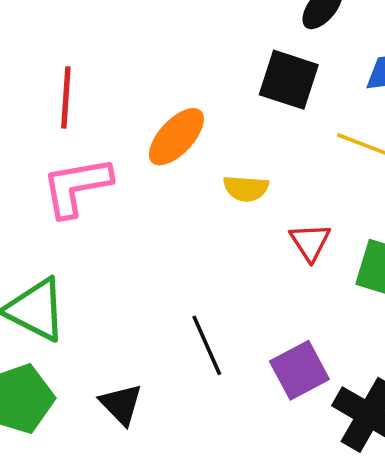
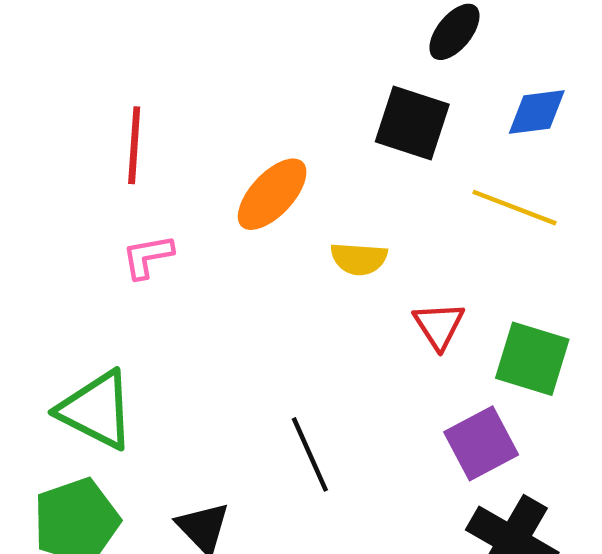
pink L-shape: (77, 187) -> (148, 256), size x0.6
purple square: (299, 370) -> (481, 443), moved

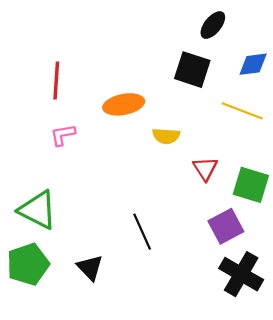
orange ellipse: (272, 194) -> (124, 104), turned 36

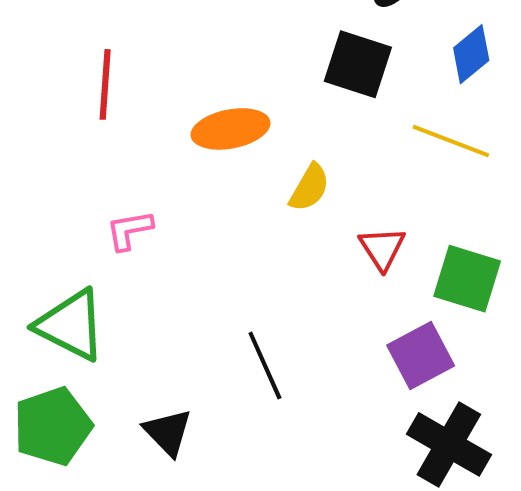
blue diamond: (253, 64) -> (471, 54), turned -32
pink L-shape: (63, 135) -> (129, 230), moved
yellow semicircle: (166, 136) -> (309, 188), turned -64

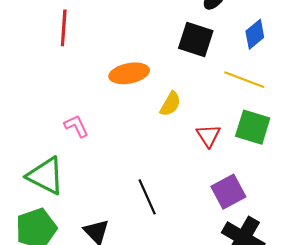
red line: (105, 84) -> (64, 28), moved
pink L-shape: (129, 230) -> (76, 126), turned 75
green square: (467, 279) -> (253, 127), moved

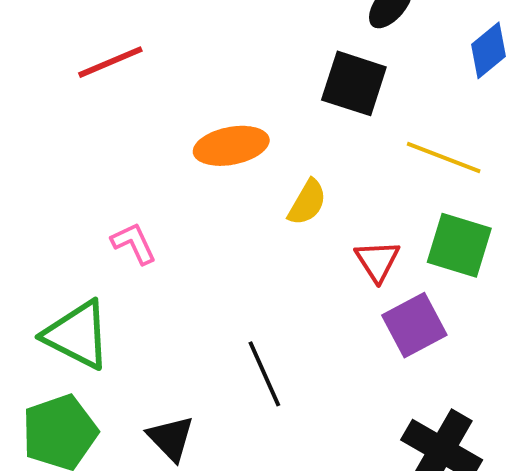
red line: (64, 28) -> (110, 62), turned 63
blue diamond: (255, 34) -> (488, 50), moved
purple square: (228, 192) -> (414, 325), moved

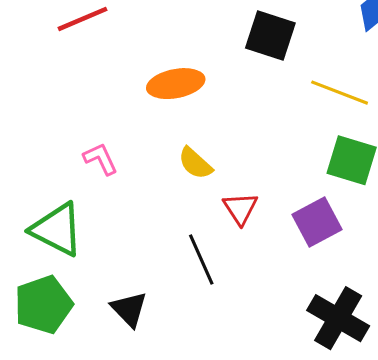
yellow semicircle: (307, 202) -> (195, 163), moved, turned 102
red triangle: (377, 261) -> (240, 208), moved

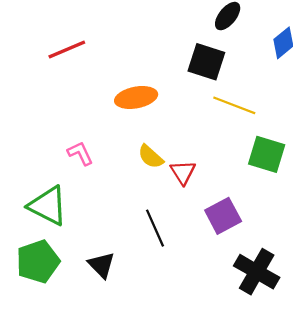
yellow line: (340, 93) -> (234, 105), moved
red triangle: (240, 208) -> (183, 172), moved
purple square: (317, 222) -> (223, 216), moved

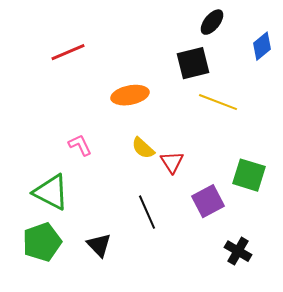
black square: (206, 62) -> (193, 63), turned -32
green square: (267, 154) -> (249, 175), moved
black cross: (257, 272) -> (238, 251), size x0.7

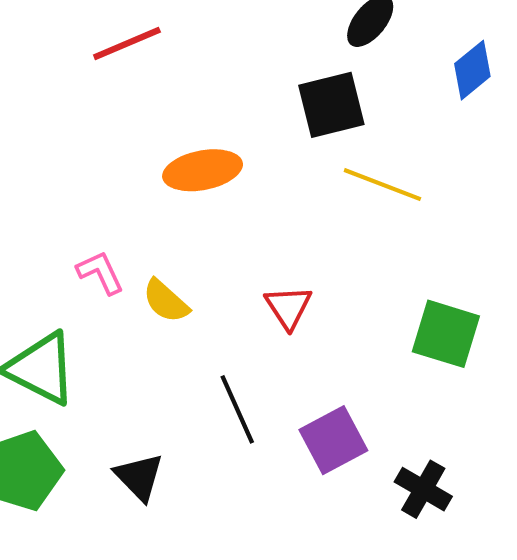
red line: (68, 52) -> (127, 43), moved
yellow semicircle: (143, 148) -> (166, 301), moved
purple square: (208, 201) -> (333, 440), moved

